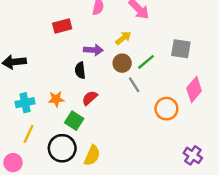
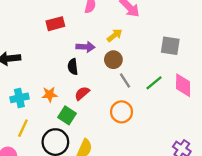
green line: (146, 62) -> (154, 83), moved
pink diamond: (194, 89) -> (183, 85), turned -40
orange circle: (166, 109) -> (122, 112), moved

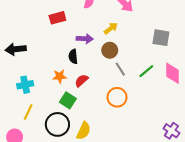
orange star: (50, 94) -> (60, 76), moved

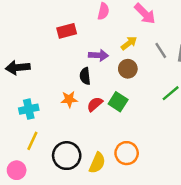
gray line: (120, 69) -> (161, 50), moved
orange circle: (117, 97) -> (127, 153), moved
green square: (68, 100) -> (118, 102), moved

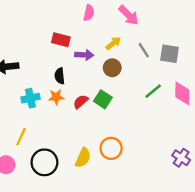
red rectangle: (67, 31) -> (61, 40), moved, turned 30
black semicircle: (85, 76) -> (60, 76), moved
cyan cross: (29, 109) -> (30, 98), moved
black circle: (67, 156) -> (44, 162), moved

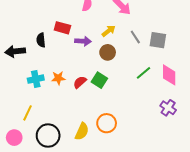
black semicircle: (60, 76) -> (41, 40), moved
purple cross: (181, 158) -> (168, 108), moved

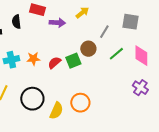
gray line: (135, 37) -> (104, 32), moved, turned 64
brown circle: (108, 52) -> (88, 49), moved
green square: (99, 80) -> (73, 61), turned 35
black circle: (48, 136) -> (32, 99), moved

